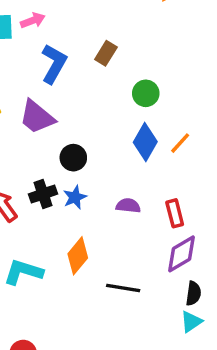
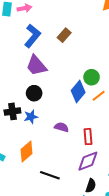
green circle: (146, 93) -> (92, 77), moved
purple trapezoid: (37, 117) -> (36, 66), moved

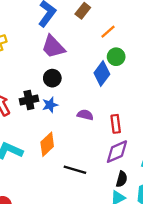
orange line: (99, 96) -> (108, 32), moved

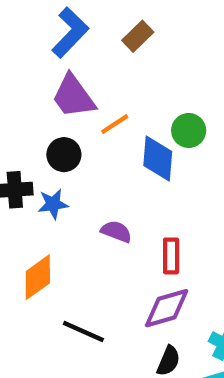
orange line: (108, 32) -> (115, 124), moved
blue diamond: (102, 74) -> (158, 158), turned -40

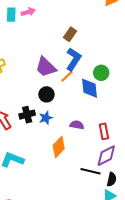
blue L-shape: (70, 33) -> (73, 59), moved
orange diamond: (38, 277) -> (59, 147), moved
black line: (83, 332) -> (91, 171), moved

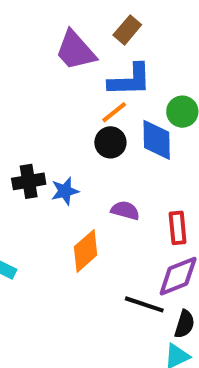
blue L-shape: (73, 59) -> (130, 80), turned 50
purple trapezoid: (46, 67) -> (75, 51), moved
black circle: (46, 94) -> (110, 142), moved

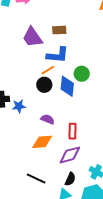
brown rectangle: (127, 30) -> (59, 30), turned 40
orange diamond: (86, 251) -> (42, 142), moved, turned 30
black line: (144, 304) -> (36, 178), moved

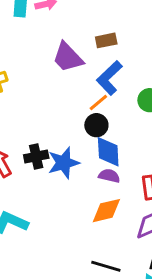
blue L-shape: (58, 55) -> (109, 78), turned 140
blue diamond: (67, 86) -> (108, 152), moved
blue star: (19, 106) -> (64, 163), size x1.5

